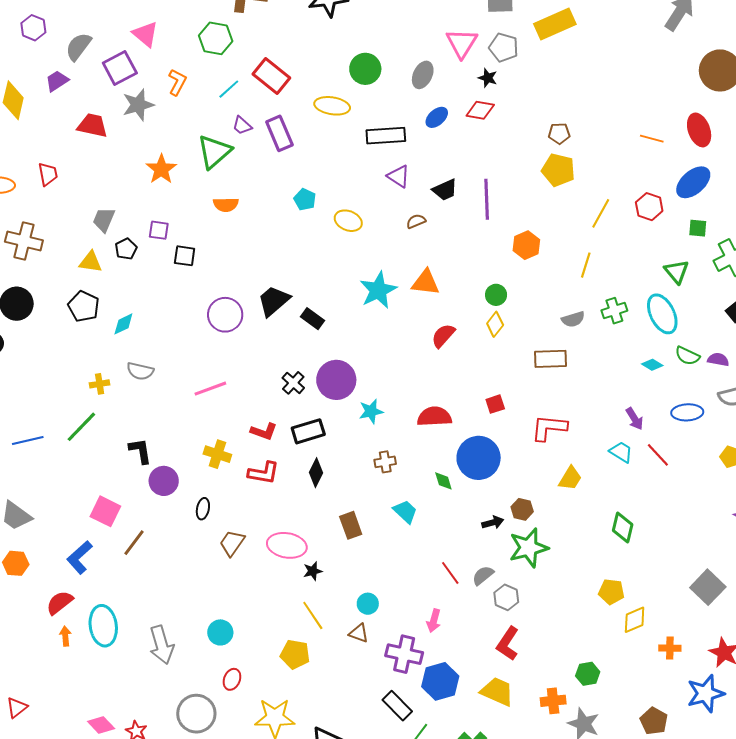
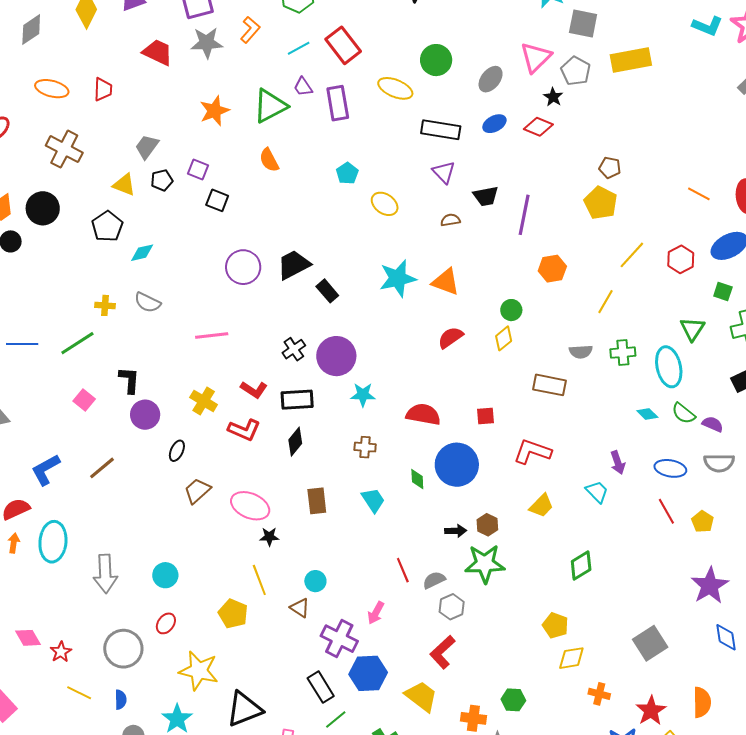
orange semicircle: (226, 205) -> (269, 160), turned 50
red line: (658, 455) -> (666, 511), moved
pink square: (105, 511) -> (84, 400), moved, size x0.7
green diamond: (623, 527) -> (581, 566), turned 32

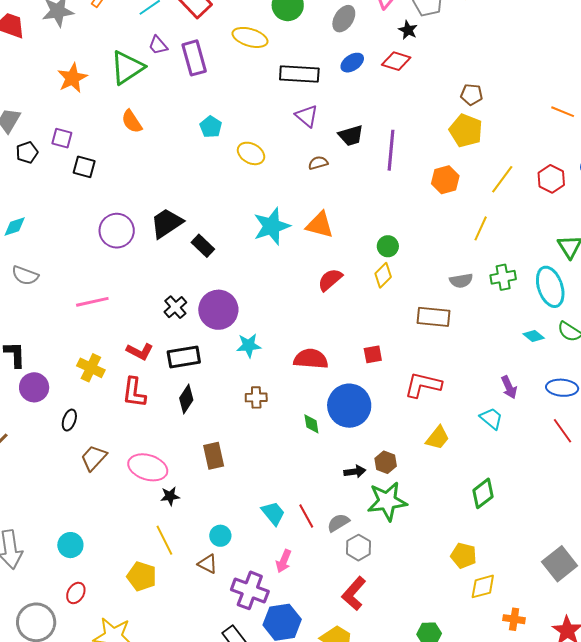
orange hexagon: (552, 269) -> (445, 180), moved
red L-shape: (244, 430) -> (134, 392), turned 80
cyan trapezoid: (373, 500) -> (273, 513), moved

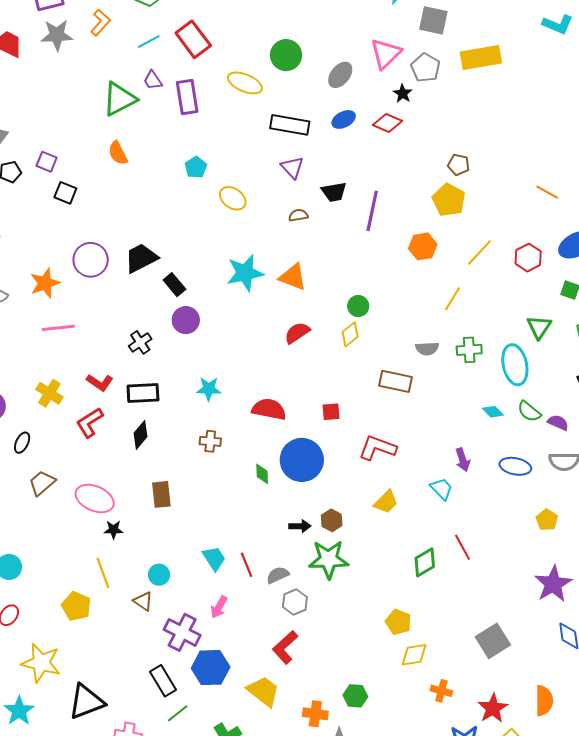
orange star: (72, 78) -> (45, 283), moved
purple circle: (218, 310) -> (186, 320), moved, size x0.7
red L-shape: (134, 392) -> (90, 423), turned 44
red line: (562, 431) -> (463, 547), moved

